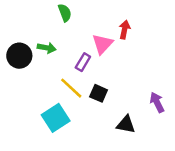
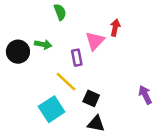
purple rectangle: (83, 62) -> (77, 58), turned -42
black square: (99, 93) -> (91, 98), moved
black triangle: (126, 124) -> (96, 124), moved

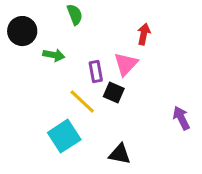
pink triangle: (95, 41) -> (126, 64), moved
black circle: (18, 52) -> (22, 31), moved
black square: (91, 98) -> (114, 93), moved

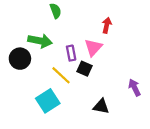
black circle: (22, 31) -> (20, 59), moved
green arrow: (54, 55) -> (40, 41), size x1.5
black triangle: (120, 154) -> (101, 106), moved

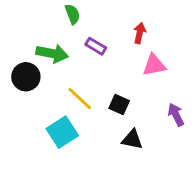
pink triangle: (93, 47) -> (154, 65), moved, turned 36
purple rectangle: (71, 53) -> (96, 46), moved, turned -48
black square: (84, 69) -> (119, 104), moved

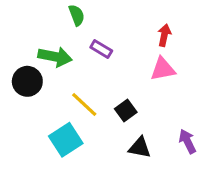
red arrow: (140, 33) -> (164, 35), moved
black square: (119, 104) -> (126, 111), turned 30
purple arrow: (176, 115) -> (187, 141), moved

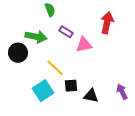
red arrow: (164, 35) -> (107, 23), size x1.5
pink triangle: (163, 69) -> (84, 45), moved
black square: (126, 111) -> (71, 86), moved, turned 32

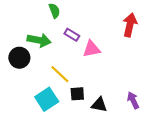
red arrow: (107, 23) -> (130, 25), moved

